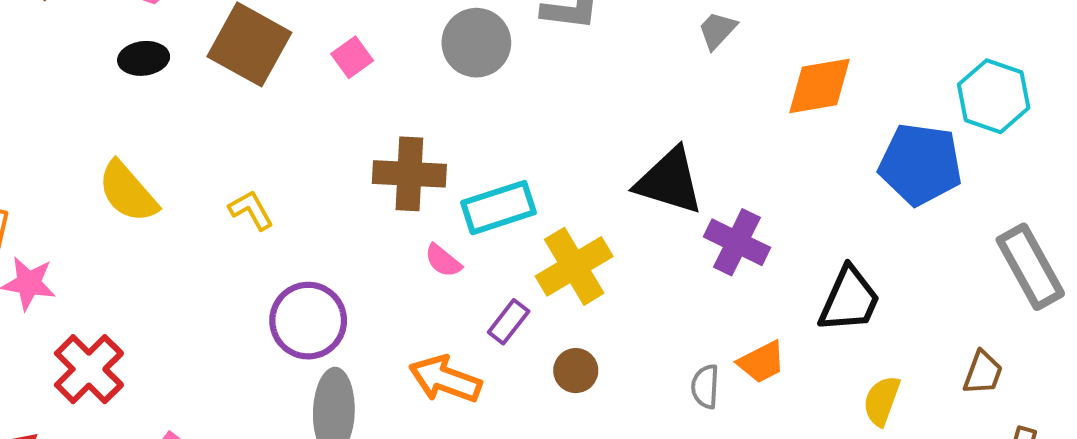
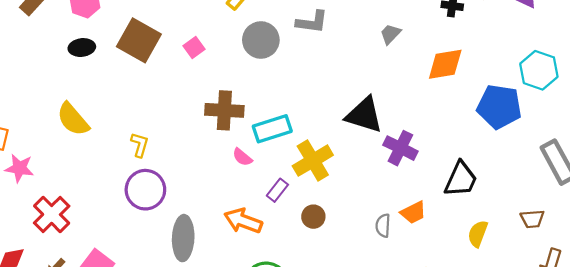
yellow L-shape: (251, 210) -> (140, 145), moved, turned 45
purple circle: (308, 321) -> (145, 190), moved
brown trapezoid: (983, 373) -> (532, 219), turned 65

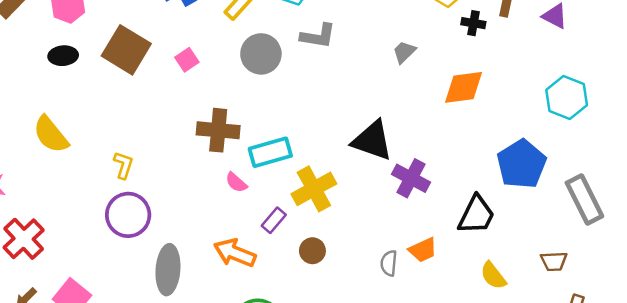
blue pentagon: (499, 107) -> (521, 164), moved, turned 30
yellow semicircle: (478, 234) -> (493, 276), turned -60

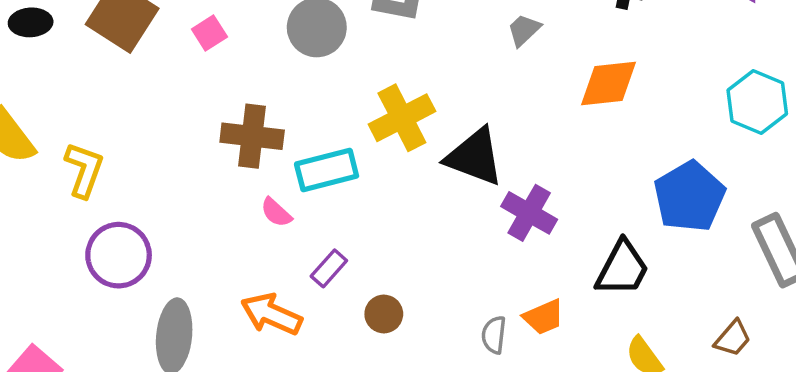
yellow L-shape: (123, 165) -> (84, 170), moved, size x1.4
yellow cross: (314, 189) -> (402, 118), moved
brown trapezoid: (554, 261) -> (733, 338), turned -48

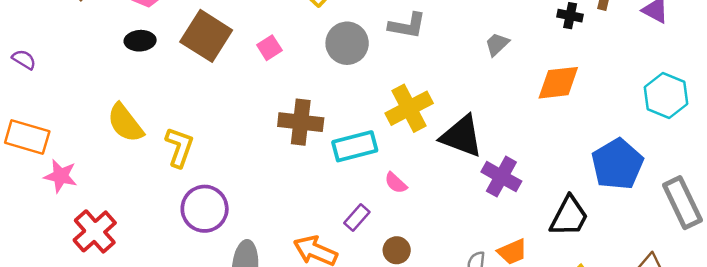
pink semicircle: (276, 212) -> (396, 183), moved

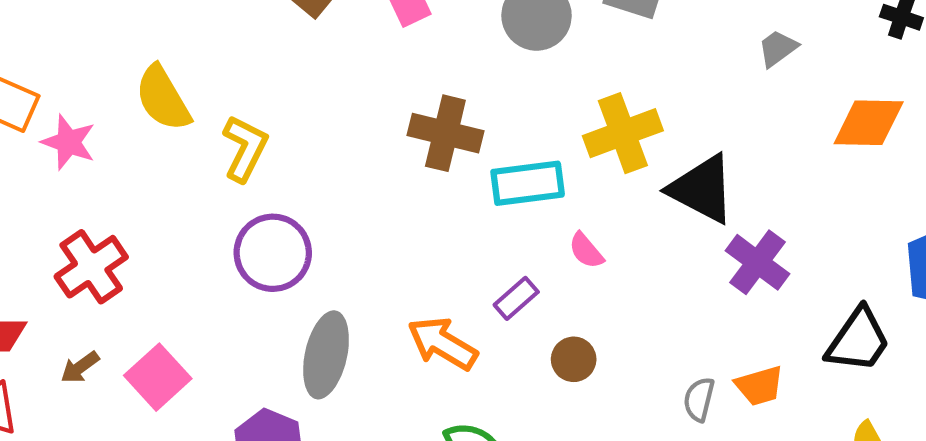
pink star: (60, 176) -> (69, 142), moved

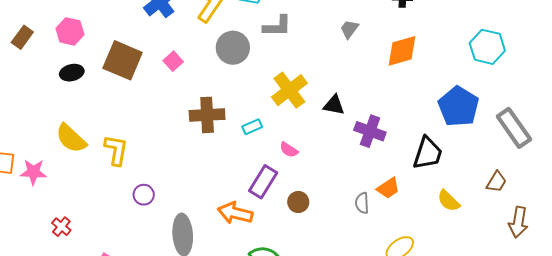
cyan rectangle: (528, 183) -> (252, 127), size x0.6
black triangle: (702, 189) -> (334, 105), size x0.6
purple circle: (273, 253) -> (144, 195), size x0.6
red cross: (91, 267) -> (61, 227), size x0.6
purple rectangle: (516, 298) -> (263, 182), size x1.5

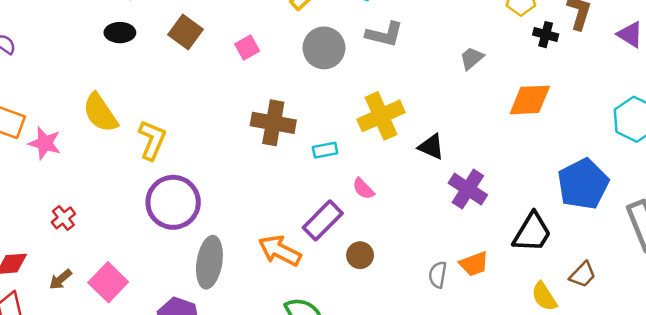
brown square: (123, 60) -> (185, 32), size x0.7
brown trapezoid: (496, 182) -> (583, 275), moved
purple circle: (144, 195) -> (173, 202), size x2.0

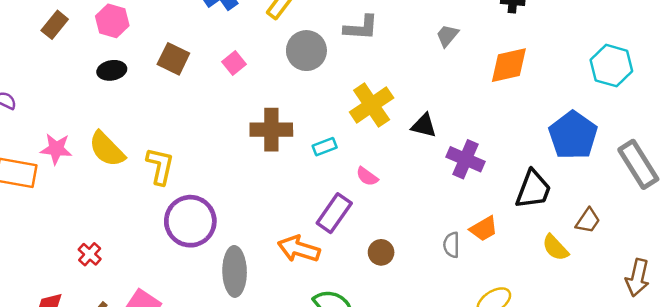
pink star: (45, 143) -> (56, 149), moved
brown circle: (360, 255) -> (381, 252), moved

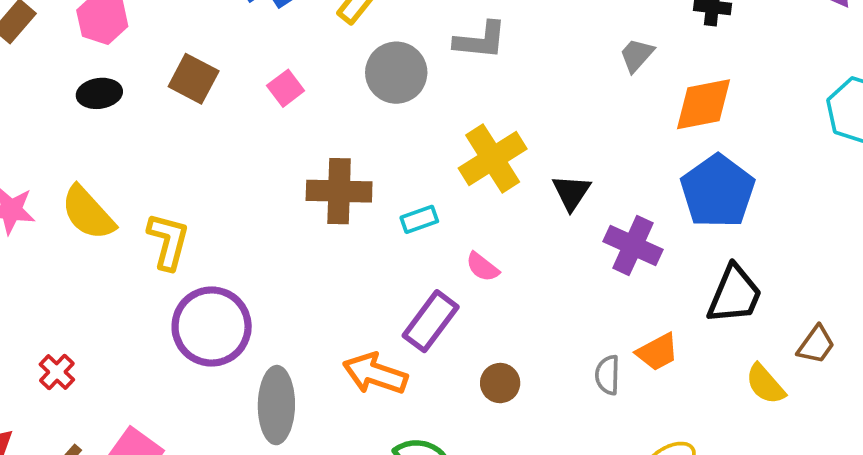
gray trapezoid: (447, 36) -> (637, 55), moved
black triangle: (424, 126) -> (571, 192), turned 48
blue pentagon: (573, 135) -> (718, 191), moved

